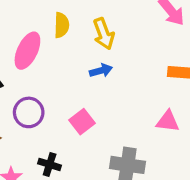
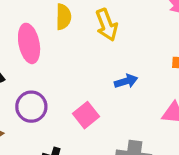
pink ellipse: (27, 51) -> (29, 43), turned -36
blue arrow: (101, 71) -> (126, 81), moved

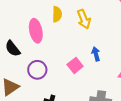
blue arrow: (126, 81) -> (96, 54), turned -88
pink square: (86, 115) -> (75, 65), moved

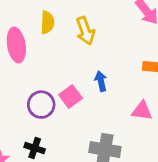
purple circle: (37, 70) -> (41, 105), moved

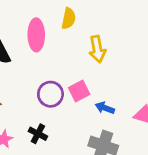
yellow arrow: (85, 31) -> (97, 49), moved
blue arrow: (101, 81) -> (105, 108), moved, turned -66

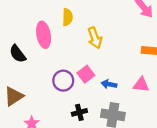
black cross: (38, 134) -> (79, 112), moved, turned -32

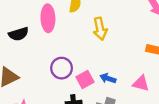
black semicircle: (18, 54) -> (19, 34), turned -78
pink square: (86, 74) -> (85, 80), moved

